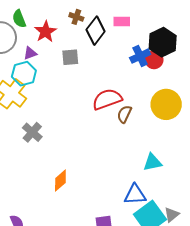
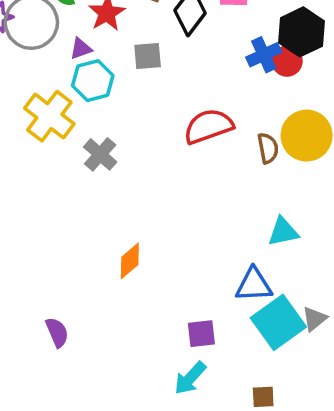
cyan hexagon: (24, 74) -> (93, 81), moved
brown semicircle: (124, 114) -> (268, 148), moved, turned 144
gray cross: (32, 132) -> (100, 154), moved

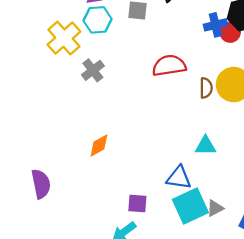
purple semicircle: (57, 332) -> (41, 184), size x1.4

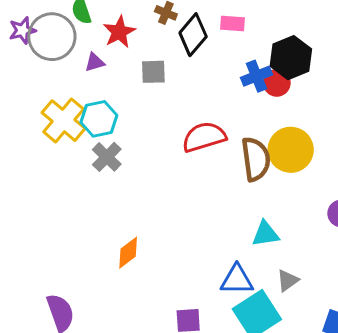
cyan hexagon: (98, 20) -> (99, 119), moved
brown semicircle: (206, 88) -> (256, 159), size x1.6
gray triangle: (215, 208) -> (288, 280), moved

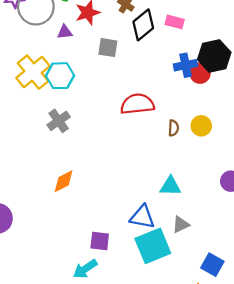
yellow circle: (291, 150) -> (201, 126), size x0.6
gray cross: (107, 157) -> (59, 121), moved
brown semicircle: (256, 159) -> (173, 128), size x0.5

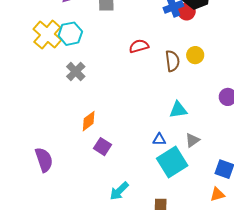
red semicircle: (137, 104) -> (139, 46), size x0.7
brown semicircle: (173, 128) -> (172, 61), size x1.5
blue triangle: (142, 217) -> (159, 139), size x0.6
purple square: (100, 241) -> (103, 147), moved, turned 36

